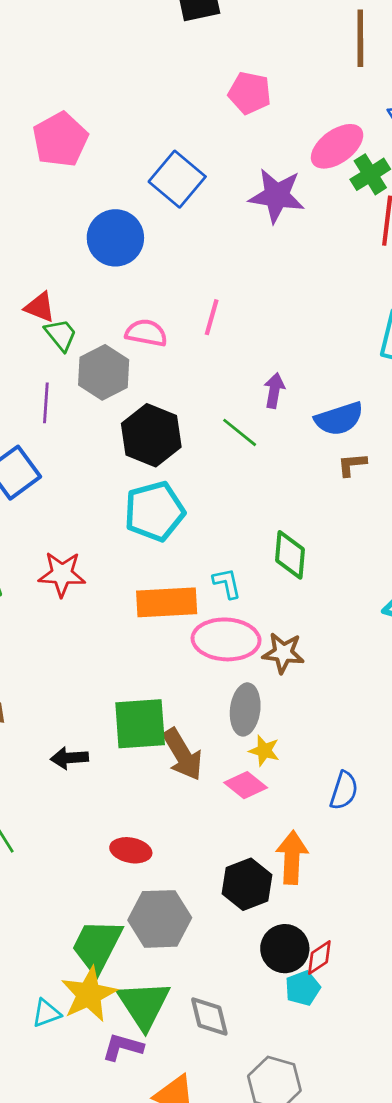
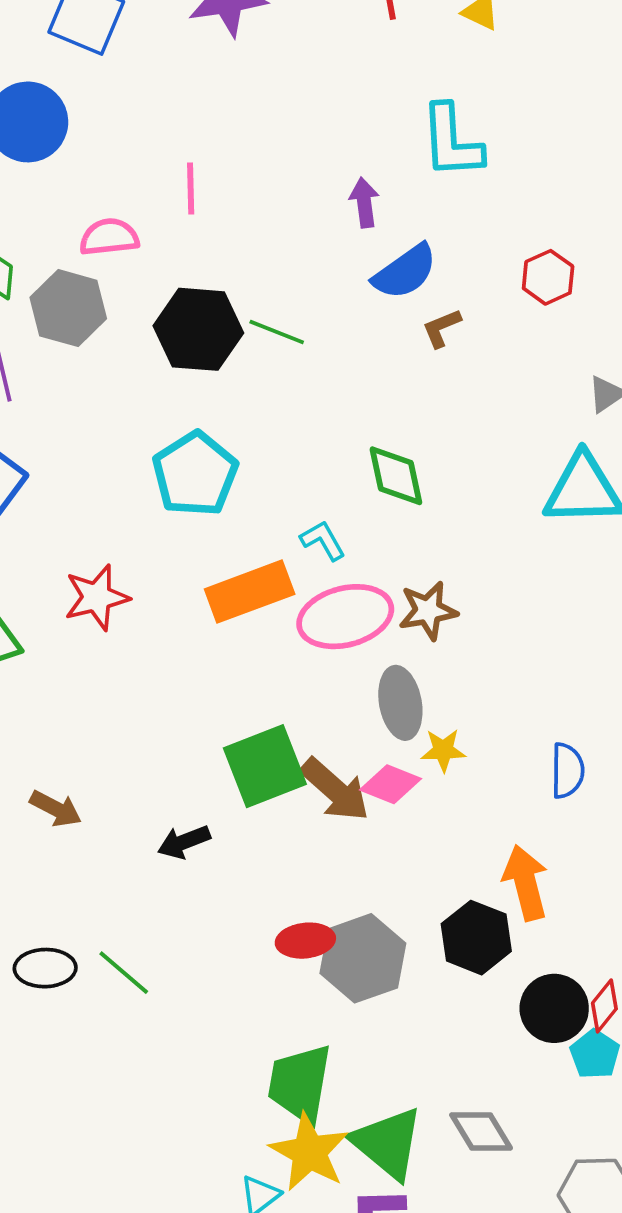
purple arrow: (274, 391) -> (364, 203), moved
black hexagon: (151, 435) -> (198, 329), moved
pink diamond: (246, 785) -> (391, 784), moved
gray hexagon: (160, 919) -> (363, 958), moved

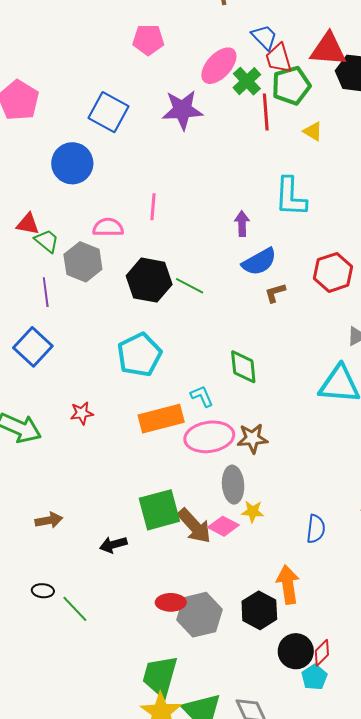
red hexagon: (548, 277) -> (333, 272), size x1.4
red star: (97, 597) -> (82, 413), size x0.7
brown arrow: (56, 809) -> (49, 520), turned -44
black ellipse: (45, 968) -> (43, 591), moved, size x0.7

